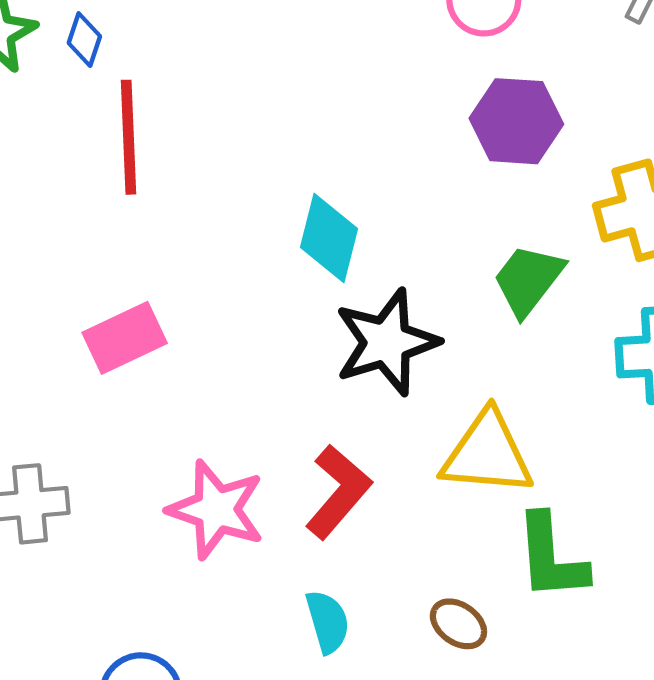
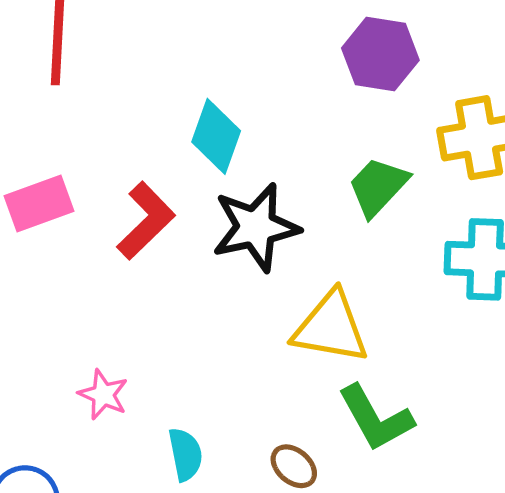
red L-shape: (338, 492) -> (146, 221), moved
pink star: (216, 509) -> (103, 395), moved, size x0.6
green L-shape: (551, 557) -> (376, 418), turned -30

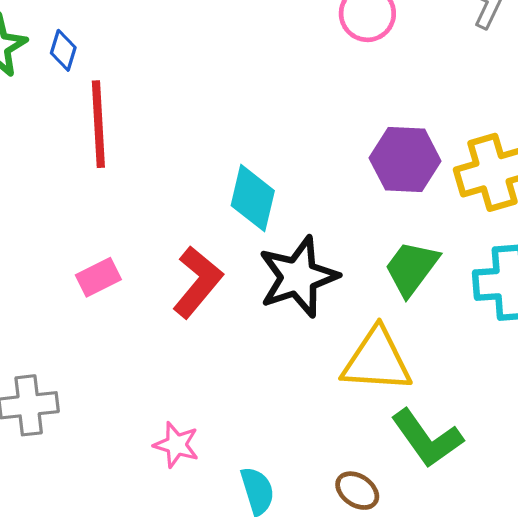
purple hexagon: (380, 54) -> (405, 159), moved
green trapezoid: (378, 186) -> (411, 268), moved
pink rectangle: (39, 204) -> (98, 277), size x0.7

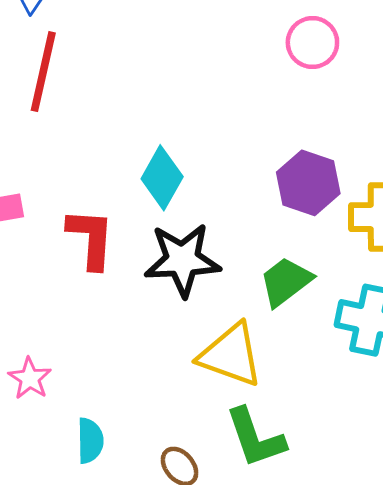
red L-shape: (197, 282) -> (91, 238), turned -52

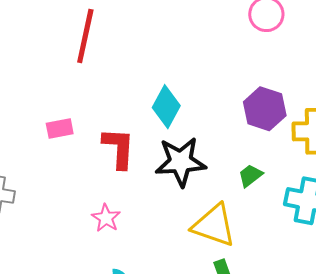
green trapezoid: (286, 282) -> (250, 175), size x0.7
pink star: (30, 378) -> (106, 218), moved

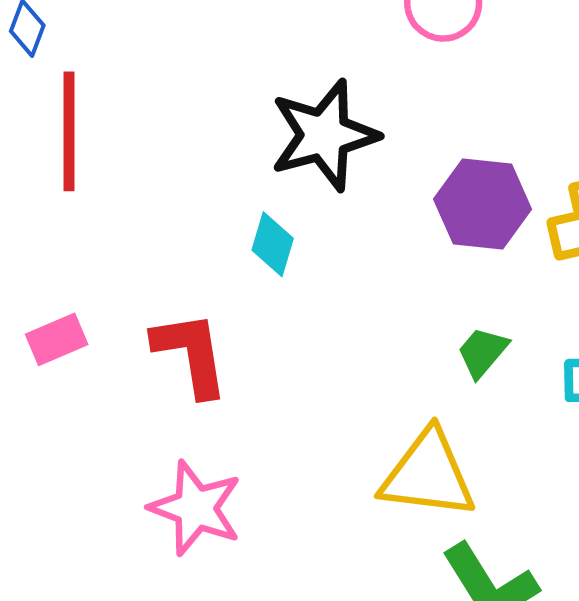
cyan diamond: (166, 107) -> (273, 244), size x0.7
black star: (180, 162) -> (324, 135), moved
pink star: (106, 218) -> (196, 508), size x1.5

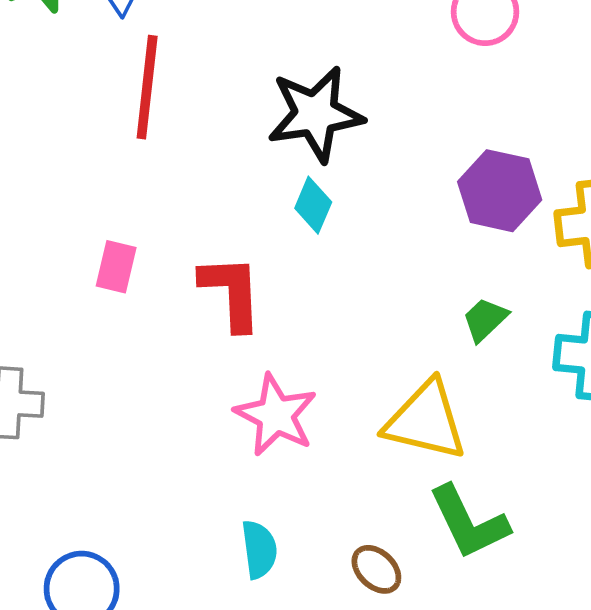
black star: (324, 135) -> (315, 114), moved
pink rectangle: (57, 339) -> (116, 267), turned -60
pink star: (196, 508) -> (276, 415), moved

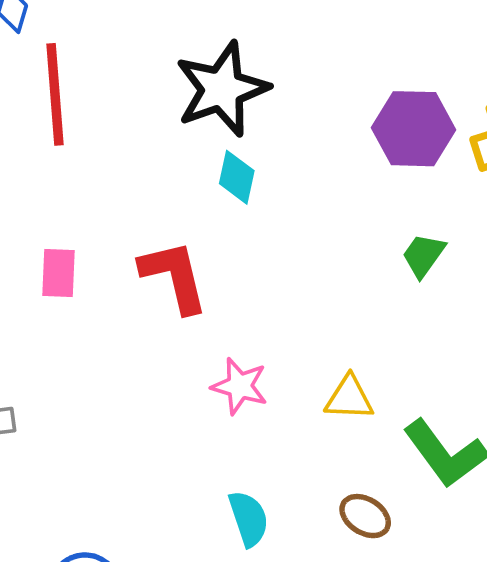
pink star: (276, 415) -> (240, 386), size x0.7
yellow triangle: (426, 421) -> (349, 398), moved, size x0.6

